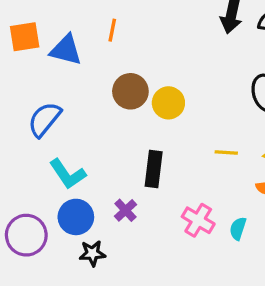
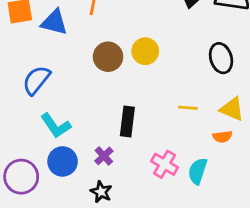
yellow circle: (168, 103) -> (145, 51), moved
cyan semicircle: (238, 229) -> (198, 171), size x1.4
black star: (92, 253) -> (101, 192), moved, turned 30

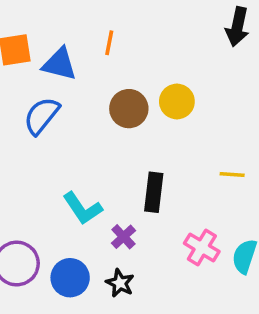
blue semicircle: (36, 80) -> (42, 116), moved
cyan L-shape: (56, 126) -> (83, 208), moved
blue circle: (63, 161) -> (70, 278), moved

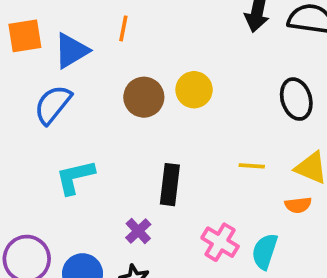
blue triangle: (59, 64) -> (71, 51), turned -45
cyan L-shape: (83, 208) -> (75, 177), moved, turned 111

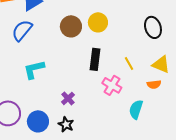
yellow line: (252, 166) -> (129, 63), turned 56
black rectangle: (170, 185) -> (95, 59), moved
pink cross: (220, 242) -> (112, 85), moved

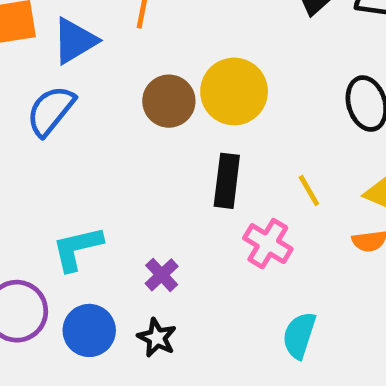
yellow circle: (98, 22) -> (234, 91), size x1.4
cyan L-shape: (34, 69) -> (77, 248), moved
cyan semicircle: (136, 109) -> (299, 335), moved

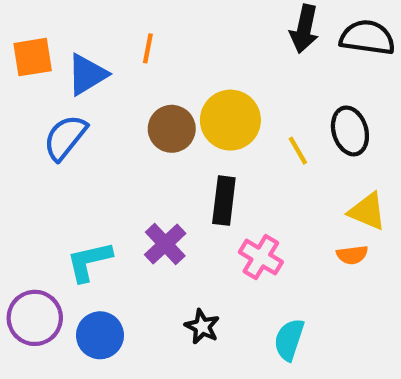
yellow line: (309, 190) -> (298, 151), moved
purple cross: (162, 275) -> (165, 244), moved, size x1.4
black star: (157, 338) -> (202, 327), moved

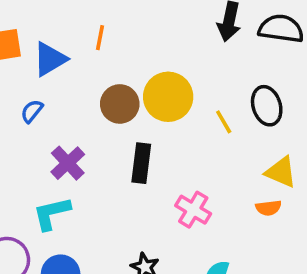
blue semicircle: (65, 137) -> (32, 111), size x0.6
black rectangle: (224, 201) -> (141, 163), moved
purple cross: (165, 244) -> (68, 163), moved

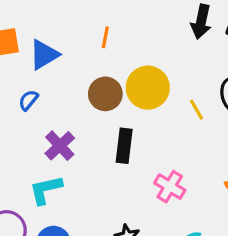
orange line: (100, 38) -> (105, 37), moved

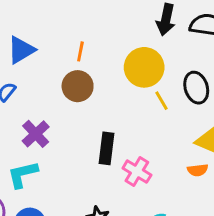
orange line: (105, 37) -> (80, 51), moved
yellow circle: (148, 88) -> (144, 67), moved
black rectangle: (124, 146) -> (107, 148), moved

